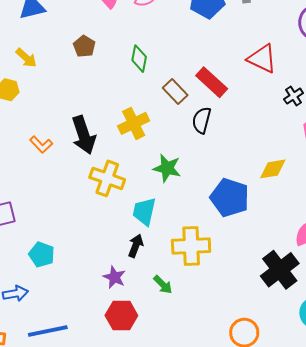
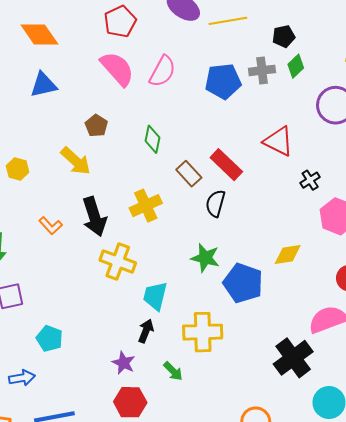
yellow arrow: (26, 58) -> (76, 161), moved, size x1.4
green star: (167, 168) -> (205, 258), moved

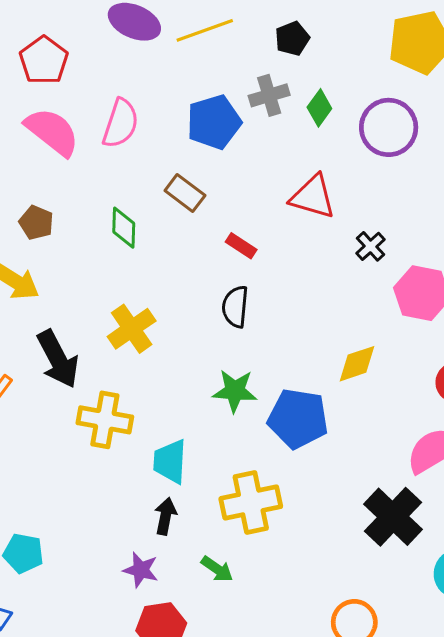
green diamond: (296, 66) -> (319, 108), moved
red rectangle: (226, 165) -> (241, 246), size x0.6
brown rectangle: (189, 174) -> (185, 193), moved

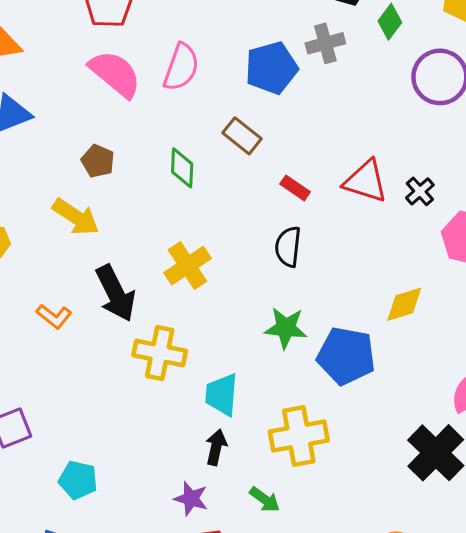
green diamond: (319, 108) -> (390, 22), moved
red triangle: (313, 197) -> (366, 181), moved

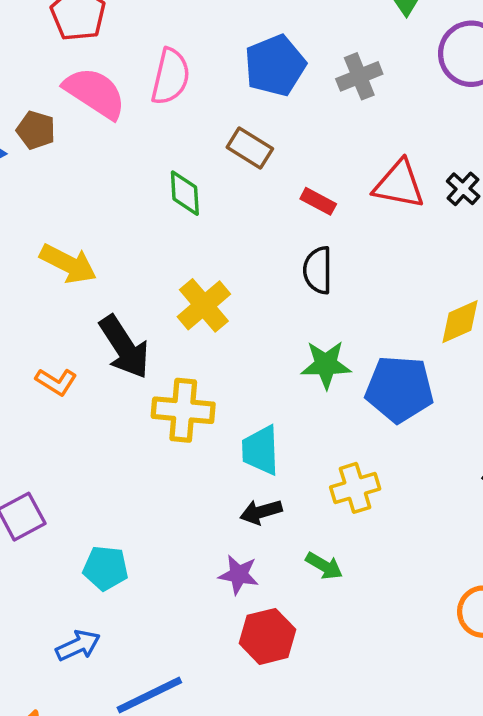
gray cross: (325, 43) -> (359, 76), moved
brown pentagon: (98, 161) -> (36, 130), moved
yellow cross: (299, 436) -> (355, 488), size x0.7
black arrow: (216, 447) -> (261, 512), turned -112

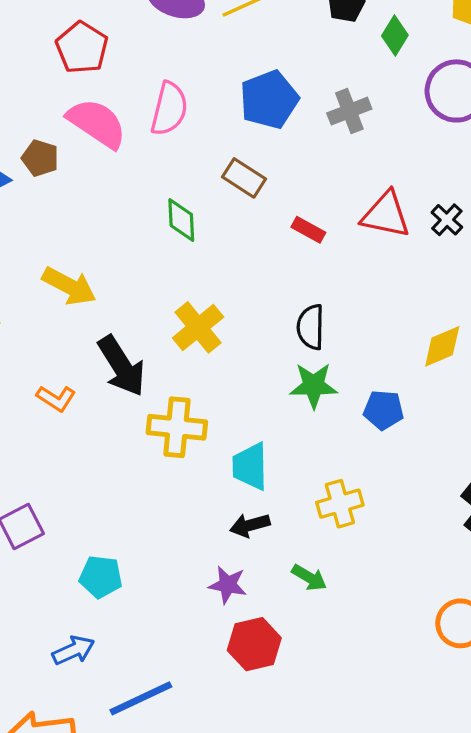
black semicircle: (318, 270) -> (311, 327), moved
blue pentagon: (399, 389) -> (383, 410), size x0.6

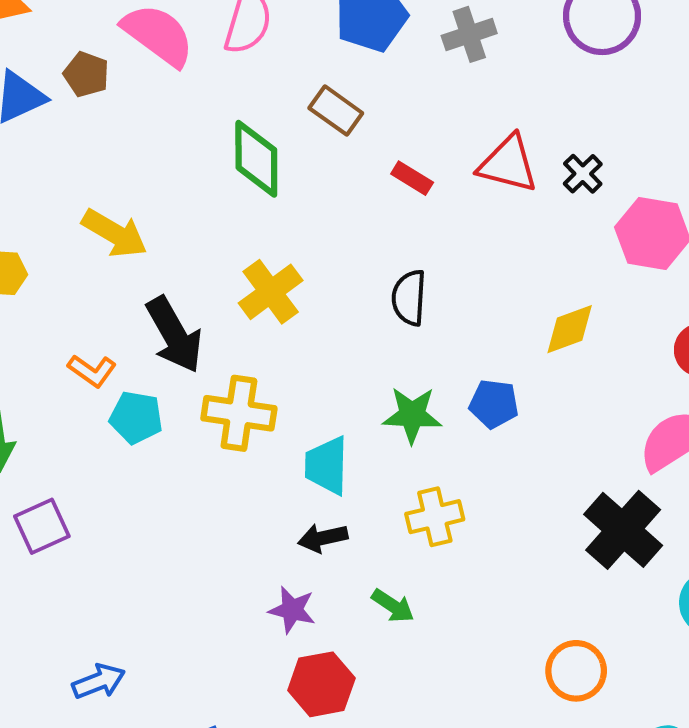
green diamond: (181, 220) -> (256, 159), size x1.4
green star: (314, 386) -> (412, 415), moved
cyan pentagon: (101, 577) -> (136, 417), moved

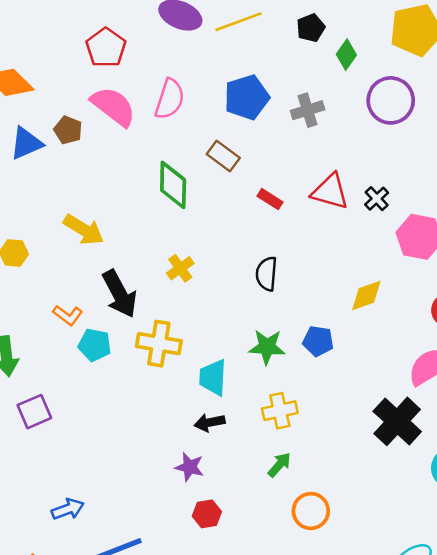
yellow cross: (271, 292) -> (180, 268), size x0.7
green arrow: (393, 606) -> (279, 465), moved, turned -84
orange circle: (576, 671) -> (311, 511), moved
red hexagon: (321, 684) -> (207, 514), size x0.7

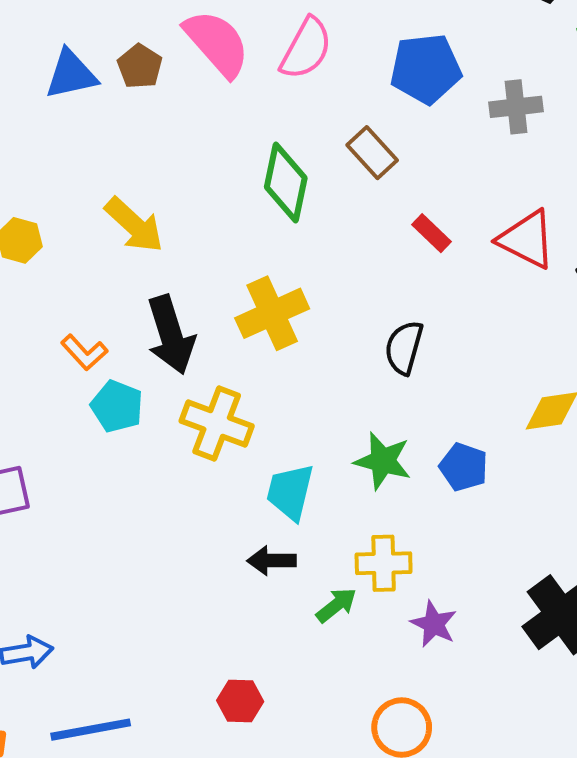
yellow cross: (180, 268) -> (272, 313), size x1.6
green arrow: (279, 465) -> (336, 605), moved
purple star: (190, 467) -> (434, 624), moved

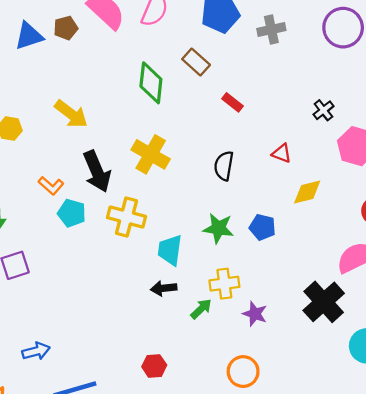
brown pentagon: (140, 66) -> (66, 28), turned 30
red triangle: (527, 239) -> (282, 153), moved, size x0.6
yellow cross: (272, 313) -> (151, 154), turned -30

